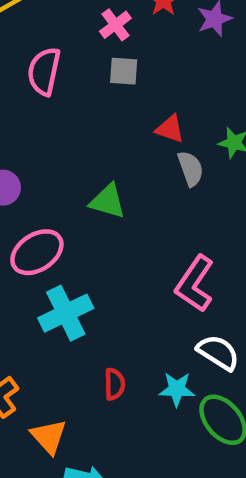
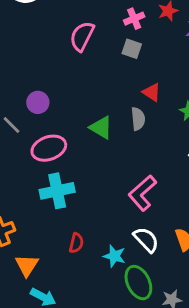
gray semicircle: (191, 169) -> (138, 119), moved

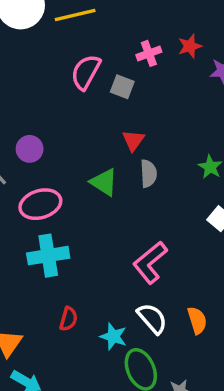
gray square: (132, 49) -> (122, 87), moved
red triangle: (152, 92) -> (133, 140), moved, turned 30

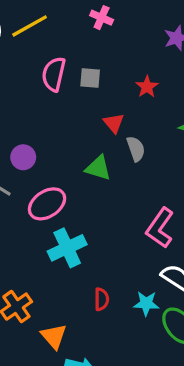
red star: (190, 46) -> (147, 87), moved
pink cross: (149, 53) -> (102, 18), moved, turned -30

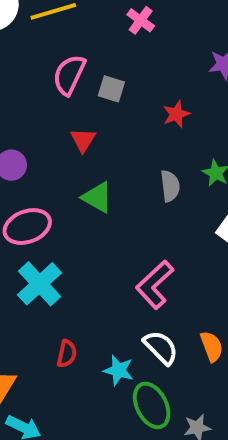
red triangle: (114, 123) -> (83, 140), moved
gray semicircle: (136, 149) -> (170, 186), moved
cyan cross: (67, 248) -> (40, 284), turned -30

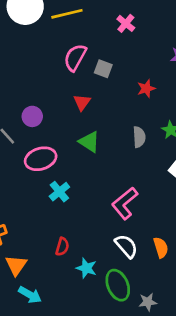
cyan cross: (40, 284) -> (59, 192), moved, size x0.7
cyan star: (119, 370) -> (86, 268), moved

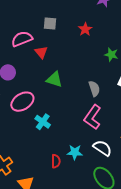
pink semicircle: (75, 57) -> (22, 39), moved, turned 55
gray semicircle: (139, 137) -> (94, 89), moved
cyan star: (86, 268) -> (75, 152), moved

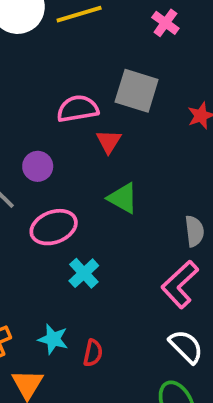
gray square: (50, 24) -> (137, 91), size x1.6
cyan star: (75, 152) -> (53, 339), moved

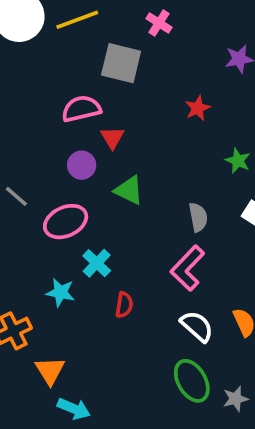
gray square: (137, 91) -> (121, 63), moved
purple circle: (38, 166) -> (82, 165), moved
cyan star: (53, 339) -> (60, 292), moved
red semicircle: (93, 353) -> (124, 305), moved

